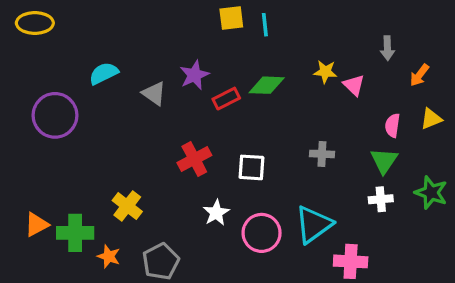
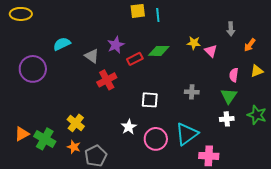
red cross: (194, 159) -> (107, 80), moved
green cross: (75, 233) -> (45, 139), turned 30
orange star: (109, 256) -> (74, 147), moved

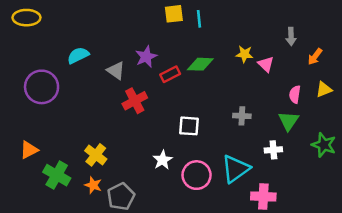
white cross: (227, 119) -> (273, 150), moved
orange triangle: (22, 134) -> (29, 150), moved

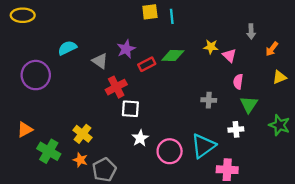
pink semicircle: (295, 94) -> (238, 82), moved
white square: (189, 126) -> (130, 109), moved

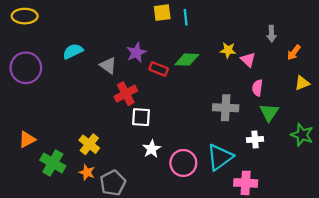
red rectangle: (147, 64) -> (159, 69), turned 49
purple circle: (36, 75) -> (26, 68), moved
gray cross: (209, 100) -> (226, 108), size x1.5

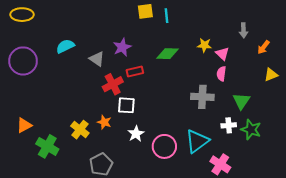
red rectangle: (159, 69) -> (135, 72), moved, turned -35
pink semicircle: (257, 88) -> (221, 74), moved
green star: (302, 135) -> (251, 130), moved
orange star: (87, 172) -> (104, 122), moved
pink cross: (246, 183) -> (220, 164), turned 30

